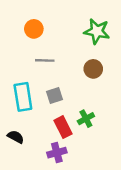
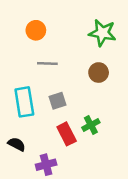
purple cross: (57, 153) -> (46, 165), moved

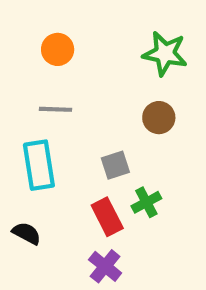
gray line: (47, 64) -> (55, 109), moved
gray square: (58, 101) -> (115, 165), moved
purple cross: (46, 165) -> (105, 266), moved, turned -36

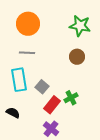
orange circle: (58, 49) -> (28, 24), size x1.5
gray square: (115, 165) -> (42, 87), moved, turned -32
red rectangle: (107, 217) -> (52, 105), turned 66

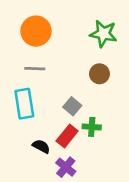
gray square: (42, 87) -> (72, 106), moved
green cross: (71, 98) -> (92, 127), turned 32
black semicircle: (13, 113) -> (41, 146), moved

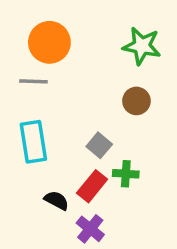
gray line: (35, 69) -> (33, 81), moved

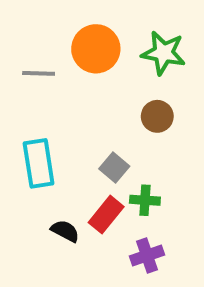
orange circle: (49, 42) -> (96, 49), moved
gray line: (33, 81) -> (39, 73), moved
purple cross: (90, 229) -> (147, 255), moved, turned 32

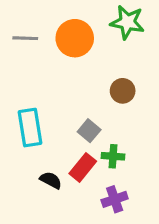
green star: (163, 53) -> (127, 22), moved
gray line: (39, 73) -> (25, 38), moved

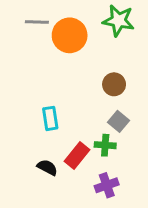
gray line: (25, 38) -> (37, 22), moved
cyan rectangle: (30, 128) -> (50, 118), moved, size x0.7
gray square: (89, 131) -> (119, 121), moved

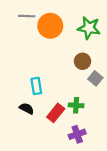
green star: (119, 21) -> (89, 28), moved
gray square: (119, 121) -> (95, 78), moved
black semicircle: (47, 167) -> (27, 109), moved

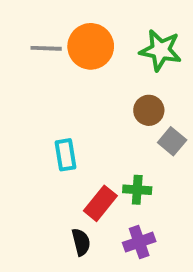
gray line: (27, 16) -> (46, 48), moved
black semicircle: (27, 109) -> (81, 242), moved, turned 48

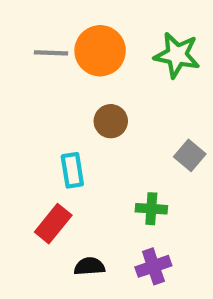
brown circle: (149, 110) -> (111, 121), moved
red rectangle: (100, 203) -> (53, 224), moved
black semicircle: (81, 242) -> (89, 266), turned -80

